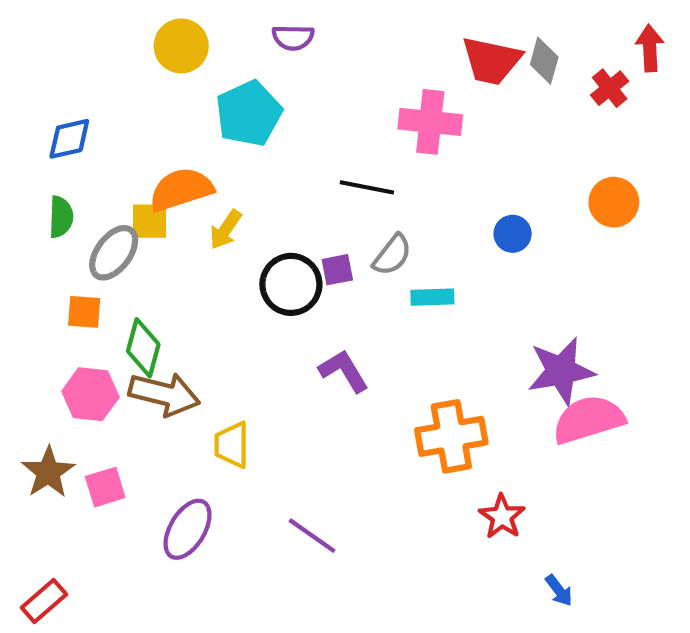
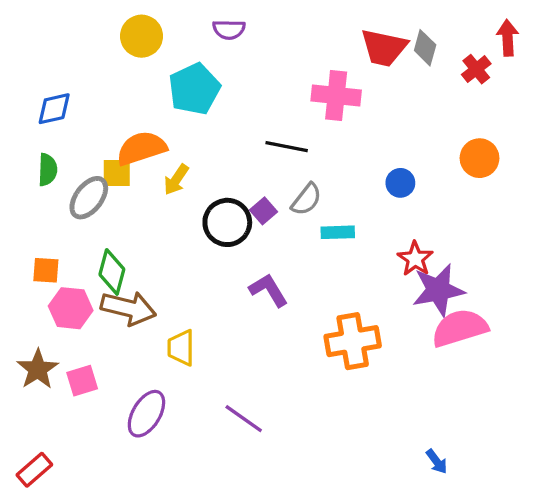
purple square: (337, 270) -> (264, 211), turned -30
orange square: (84, 312) -> (46, 270), moved
red star: (502, 517) -> (415, 259), moved

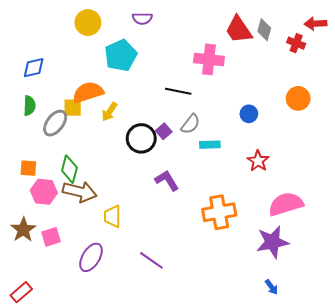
red arrow: (508, 38) -> (316, 24), turned -90
red trapezoid: (384, 48) -> (239, 30), turned 44
red cross: (476, 69) -> (296, 43), turned -30
purple star: (438, 290) -> (272, 242), moved

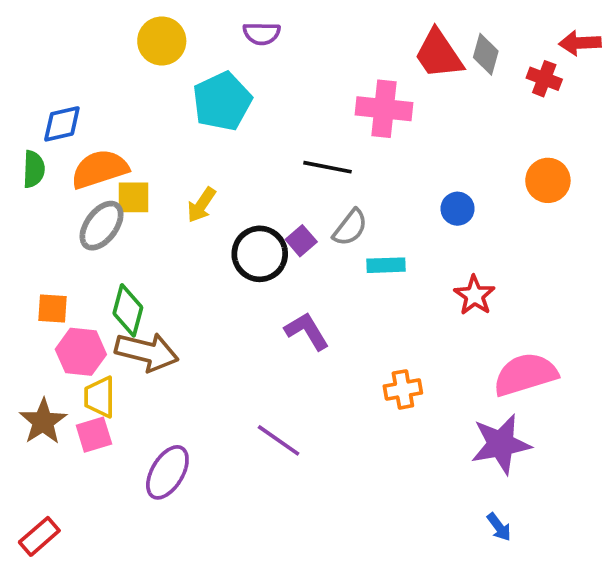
orange semicircle: (88, 92) -> (100, 169), moved
green semicircle: (29, 106) -> (34, 169), moved
orange cross: (219, 212) -> (403, 389), size x0.6
yellow trapezoid: (113, 216) -> (100, 397), moved
purple line: (151, 260) -> (279, 440), moved

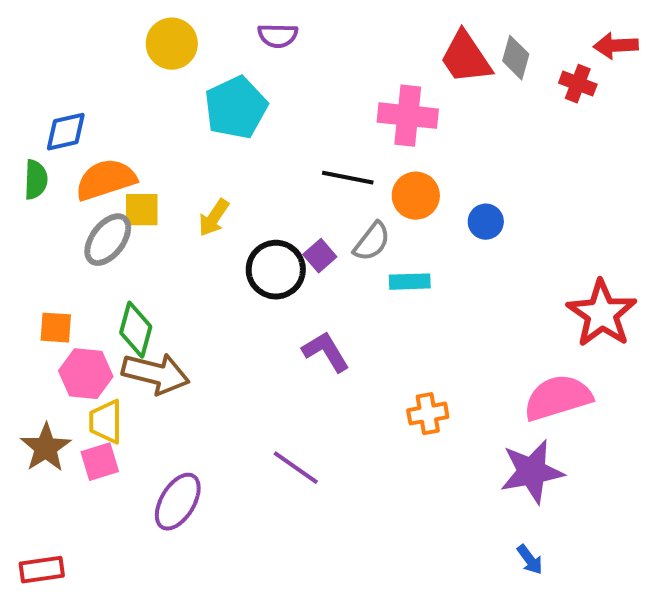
orange circle: (548, 180) -> (416, 196), moved
red star: (474, 295) -> (602, 314), moved, size x1.6
red rectangle: (39, 536) -> (42, 570), turned 33

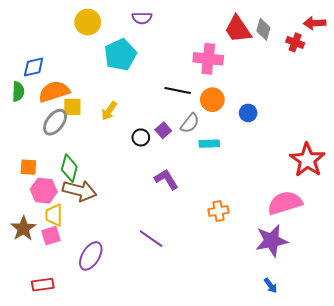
black circle: (276, 270) -> (141, 137), size x0.6
red rectangle: (42, 570) -> (43, 285), moved

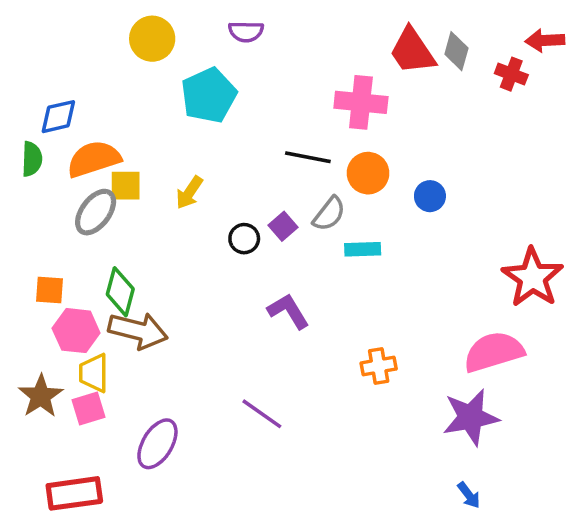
red rectangle: (43, 285) -> (74, 493), size x1.4

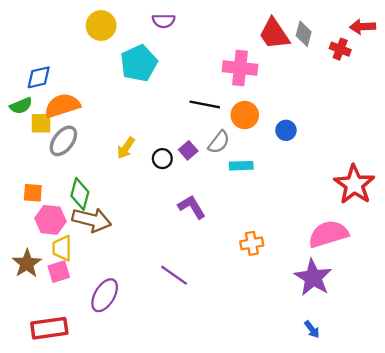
green semicircle: (32, 159) -> (21, 106), turned 65
yellow square: (126, 186) -> (41, 123), moved
yellow arrow: (189, 193) -> (126, 148), moved
purple star: (471, 417) -> (313, 278), turned -30

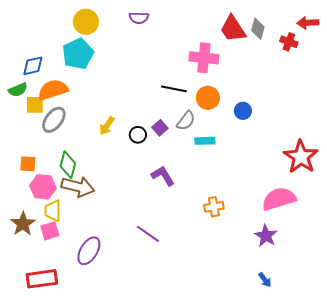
cyan pentagon: (139, 63) -> (78, 54), moved
purple star: (313, 278) -> (266, 236), size x0.7

